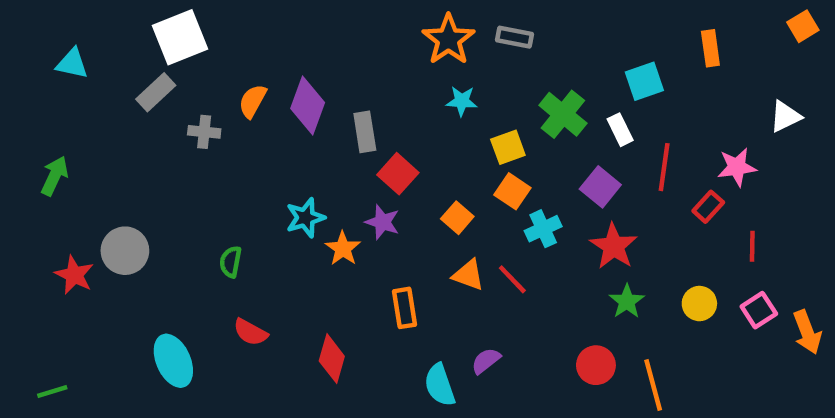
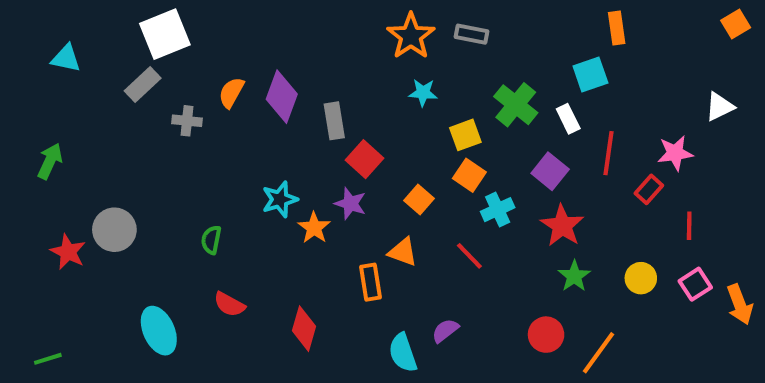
orange rectangle: (710, 48) -> (617, 28), moved
orange triangle: (468, 275) -> (403, 252), moved
orange line: (653, 385) -> (598, 353), turned 51

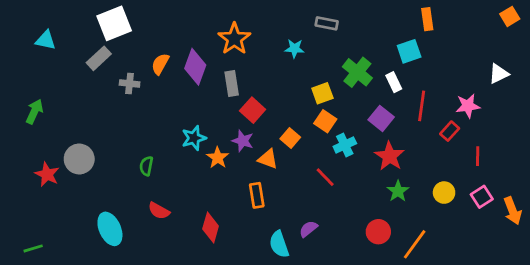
orange star: (411, 36) -> (234, 39), moved
cyan star: (423, 93) -> (294, 49), moved
orange triangle: (403, 252) -> (268, 159), moved

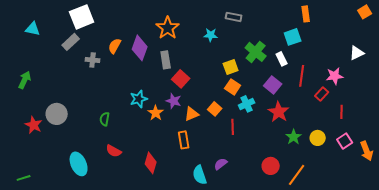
orange square: (290, 138) -> (215, 109), moved
orange triangle: (268, 159) -> (192, 114), turned -42
red line: (325, 177) -> (233, 127), turned 42
green star: (398, 191) -> (294, 137), moved

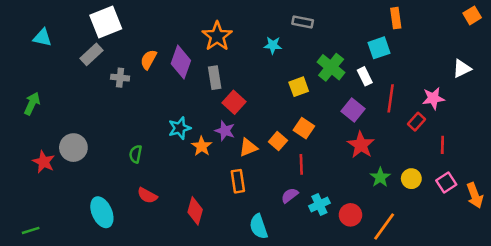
orange square: (233, 87) -> (304, 128), moved
cyan cross: (247, 104) -> (319, 205), moved
purple semicircle: (221, 164) -> (290, 195), moved

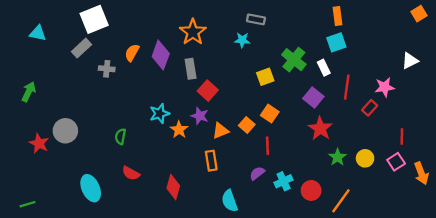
orange rectangle: (396, 18) -> (338, 16), moved
gray rectangle: (303, 22) -> (256, 19), moved
red line: (442, 145) -> (402, 136), moved

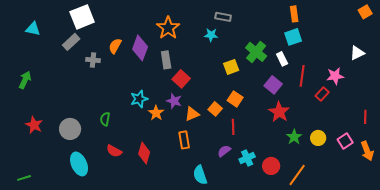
gray circle: (65, 131) -> (70, 129), moved
red line: (402, 136) -> (365, 117), moved
red diamond: (173, 187) -> (144, 153), moved

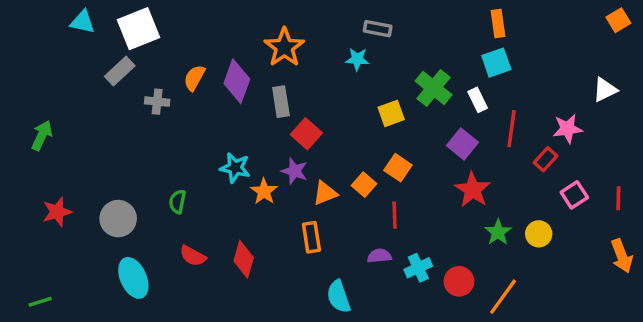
cyan triangle: (33, 29) -> (83, 22), moved
cyan star: (139, 99) -> (235, 168), turned 30
red star: (34, 125) -> (57, 212), turned 30
pink square: (345, 141) -> (574, 195), moved
purple semicircle: (224, 151) -> (379, 256), turned 32

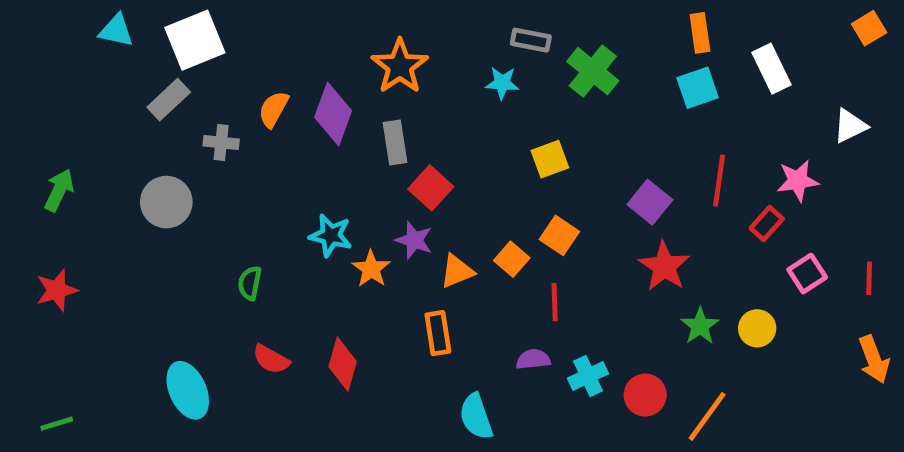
green cross: (434, 88) -> (593, 71), moved
white rectangle: (478, 100) -> (771, 69), moved, size x1.4
red star: (57, 212) -> (57, 290), moved
gray circle: (118, 219) -> (166, 202), moved

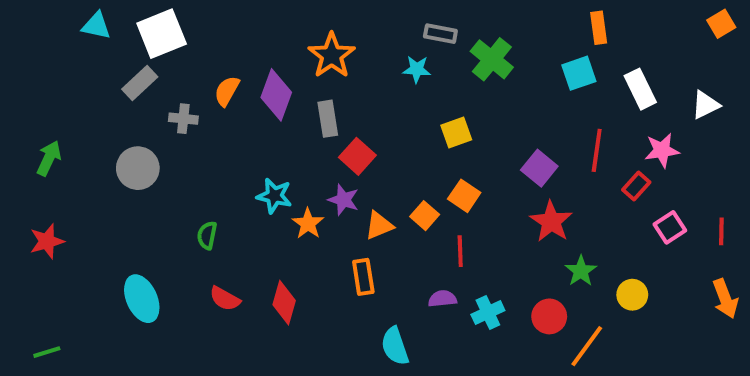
orange rectangle: (700, 33) -> (599, 28), moved
white rectangle: (771, 69) -> (640, 89), moved
yellow circle: (757, 328) -> (632, 295), moved
cyan ellipse: (188, 390) -> (142, 299), moved
red circle: (645, 395) -> (549, 316), moved

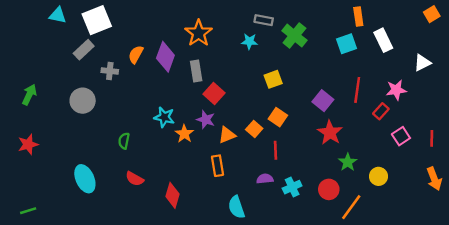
white rectangle: (640, 89) -> (383, 40), moved
red diamond: (284, 303) -> (173, 195), moved

